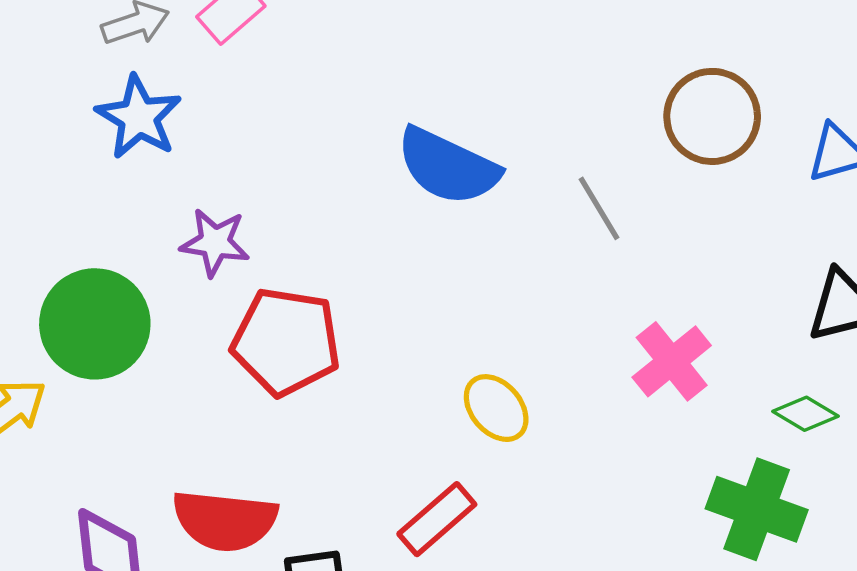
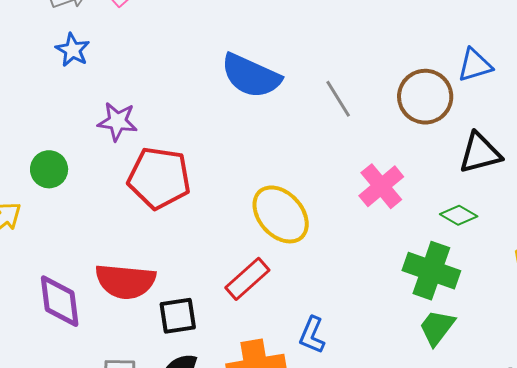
brown circle: (712, 116) -> (425, 97), moved
blue star: (139, 117) -> (73, 50), size x0.7
green circle: (95, 324) -> (49, 169), size x0.6
yellow ellipse: (496, 408) -> (281, 214), size x1.5

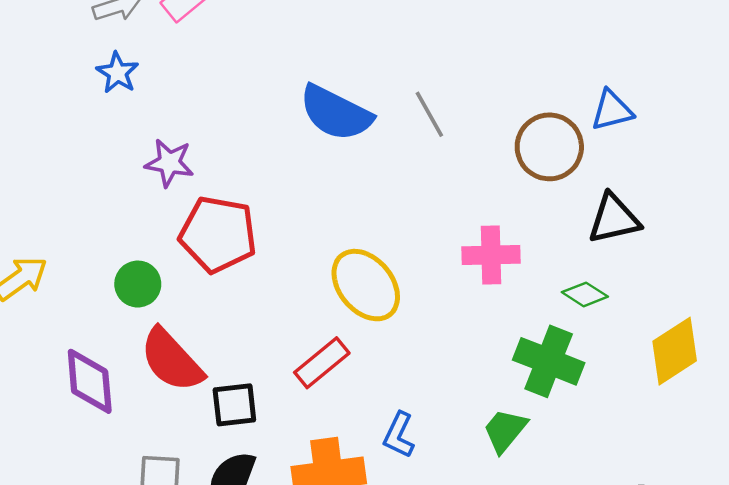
gray line: (338, 99) -> (429, 114), moved
green circle: (49, 169) -> (138, 284), moved
pink cross: (381, 186) -> (491, 255), turned 36
red semicircle: (125, 281) -> (172, 360), turned 40
green trapezoid: (437, 328) -> (505, 430), moved

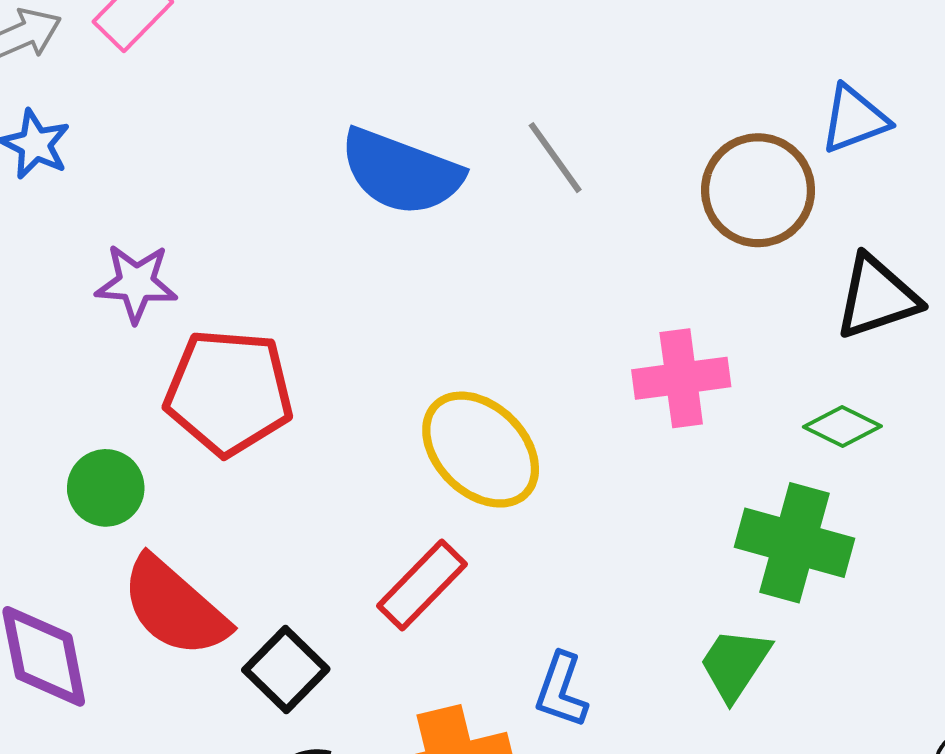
black square: (234, 405) -> (286, 670), turned -33

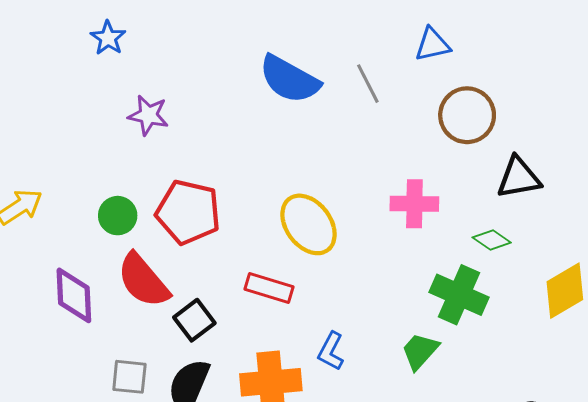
blue triangle: (854, 119) -> (433, 45), moved
red pentagon: (229, 392) -> (188, 212), moved
red rectangle: (422, 585) -> (269, 288), turned 54

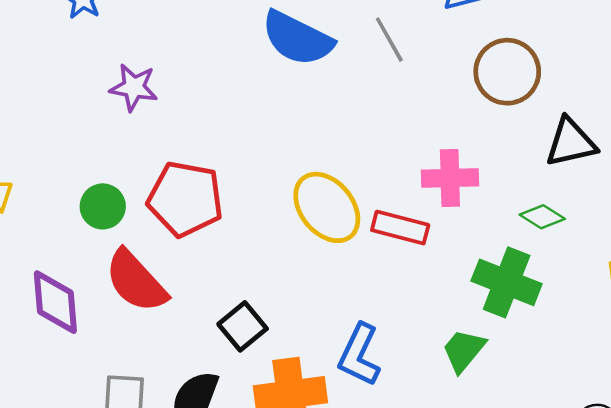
red rectangle: (269, 288) -> (400, 228), moved
black square: (194, 320) -> (243, 326), moved
blue L-shape: (331, 351) -> (359, 355), size x1.4

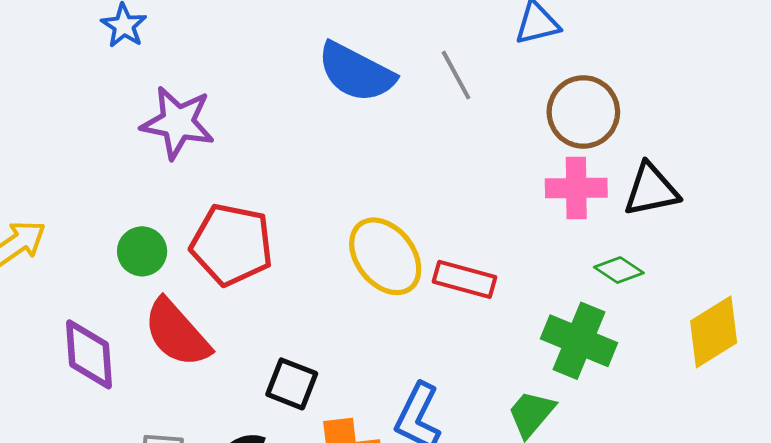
purple star: (134, 87) -> (178, 123), size x1.4
pink cross: (450, 178) -> (576, 188), moved
black square: (243, 326) -> (292, 384), turned -30

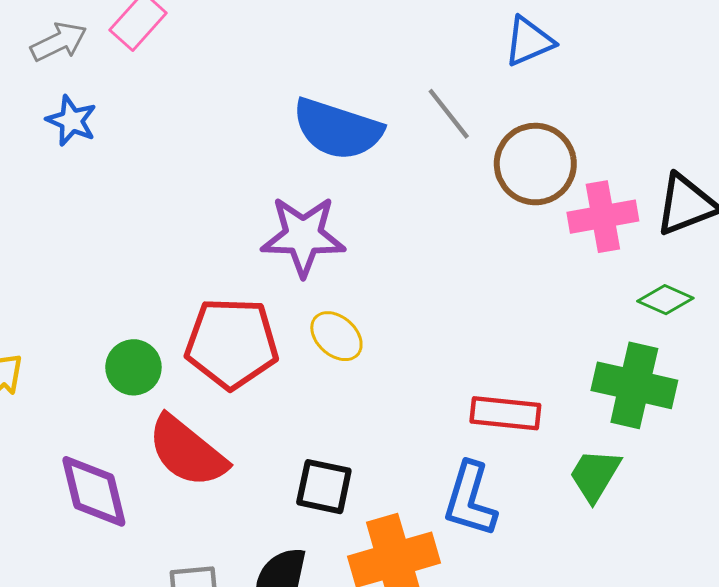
brown circle: (583, 112) -> (535, 164), moved
purple star: (178, 123) -> (303, 236), moved
yellow ellipse: (385, 256) -> (336, 336), moved, size x0.6
red rectangle: (465, 279) -> (505, 413), moved

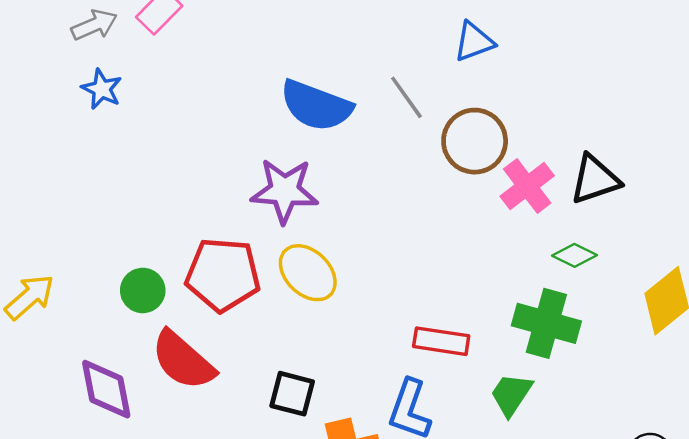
pink cross: (603, 217) -> (527, 186), turned -30
yellow ellipse: (336, 336) -> (308, 273), size x1.4

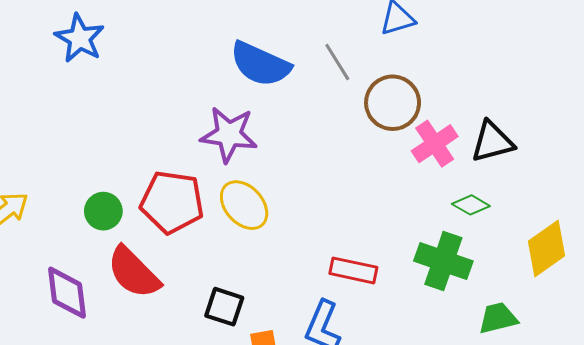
blue star: (102, 89) -> (80, 38), size x1.4
green trapezoid: (511, 394) -> (498, 318), moved, turned 39

